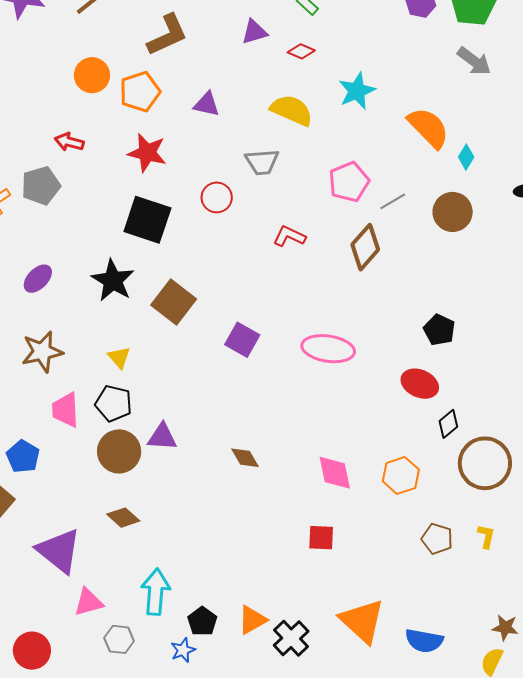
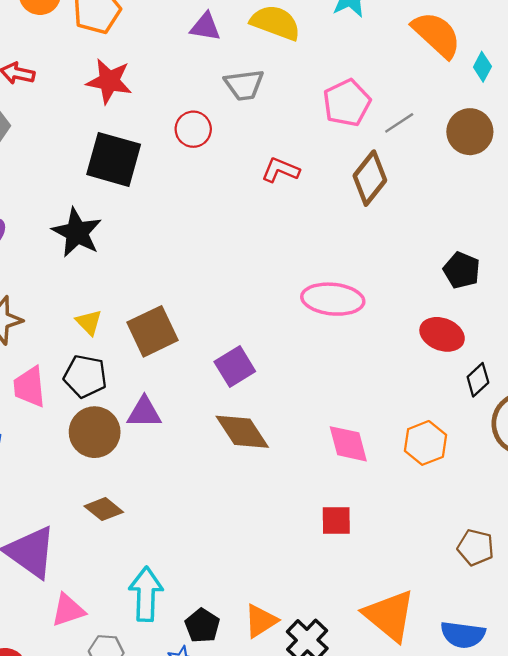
purple triangle: (207, 104) -> (205, 27), moved
brown square: (174, 302) -> (152, 331), moved, turned 30
purple square: (242, 340) -> (235, 367), moved, turned 32
brown diamond: (245, 458) -> (242, 432), size x1.6
brown pentagon: (437, 539) -> (476, 547), moved

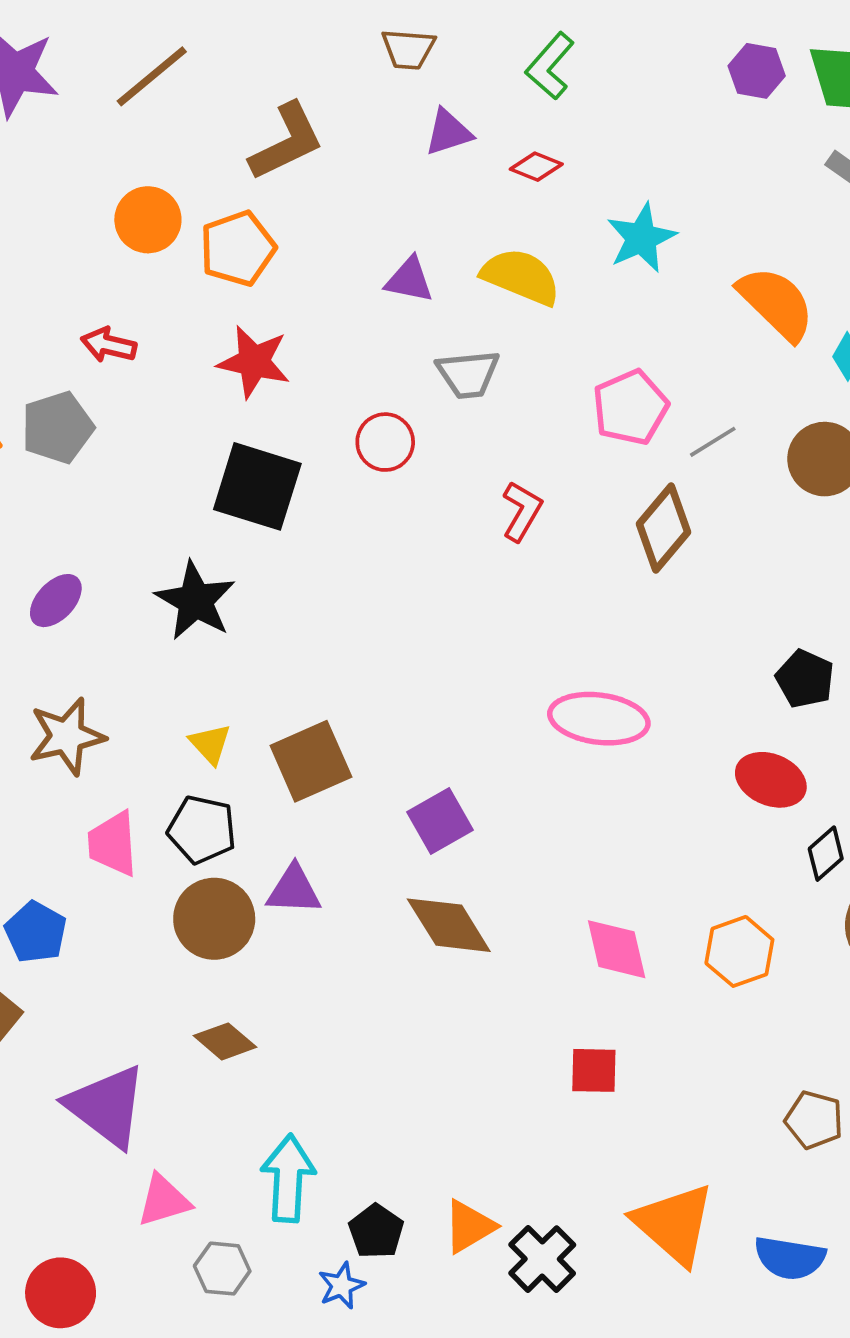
red L-shape: (280, 170) -> (522, 511), turned 96

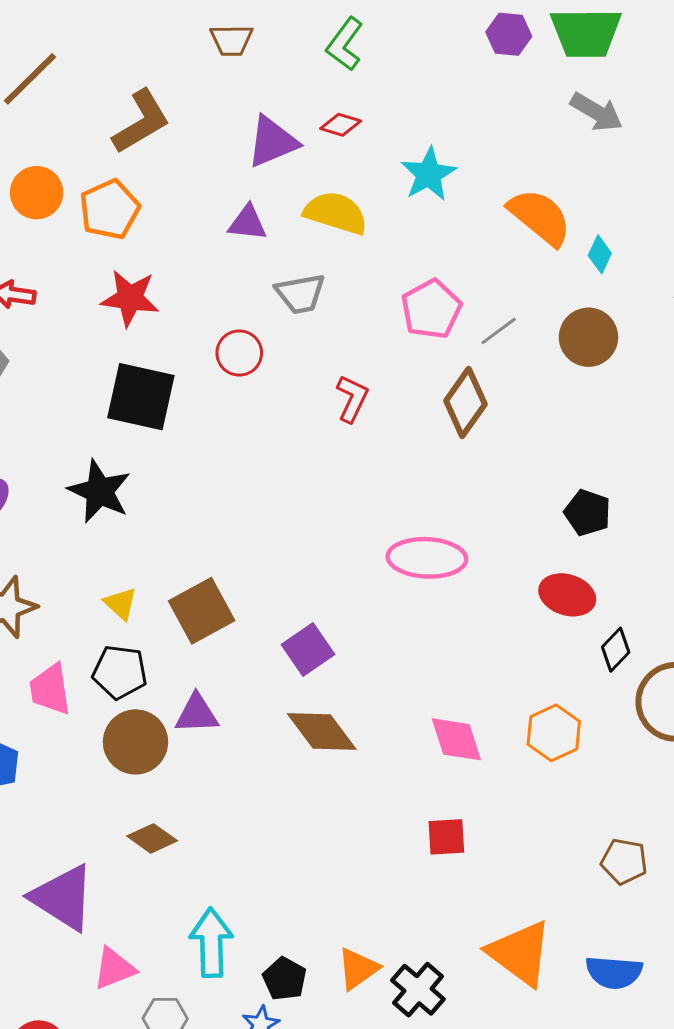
purple triangle: (448, 132) -> (272, 142), moved, size x1.4

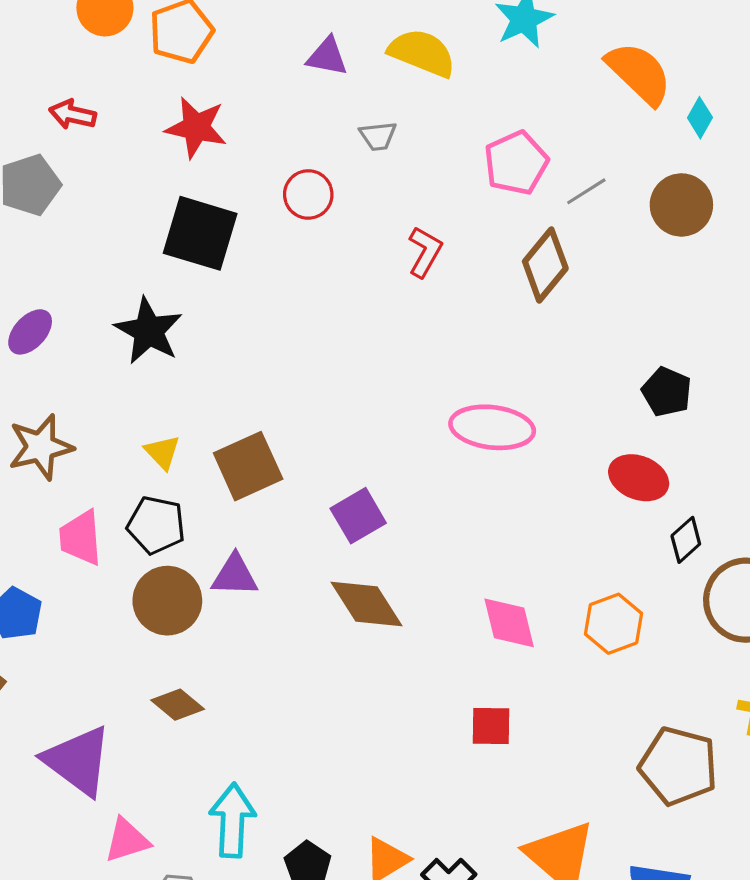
gray trapezoid: (300, 294) -> (378, 136), size x0.7
brown pentagon: (624, 861) -> (678, 766), size x1.6

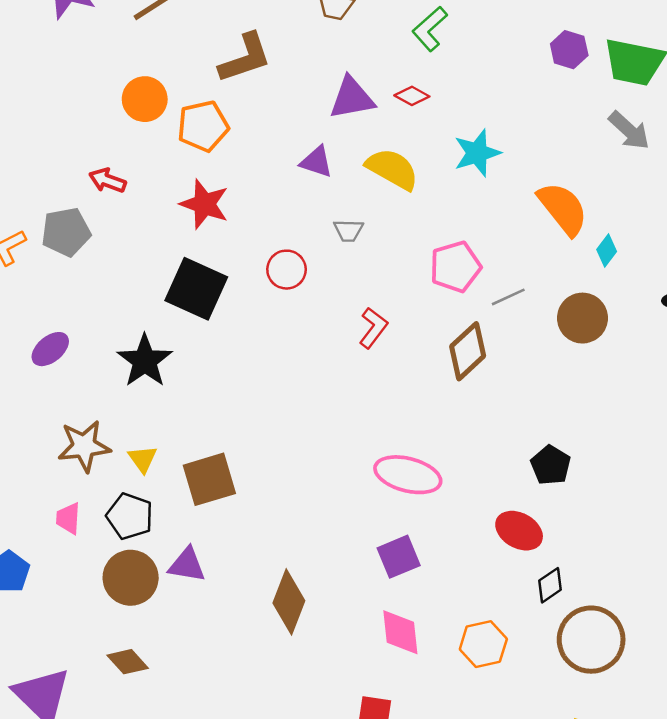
brown star: (41, 447) -> (84, 446), moved
purple square: (358, 516) -> (399, 557), moved
pink trapezoid: (81, 538) -> (68, 518), size x0.7
brown diamond: (367, 604) -> (289, 602), turned 46

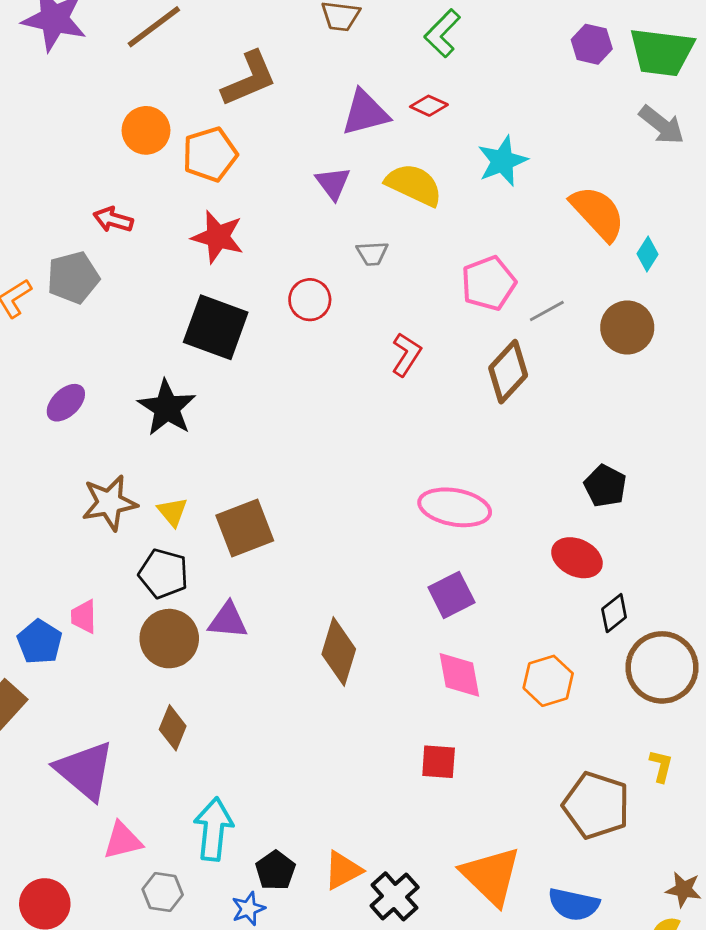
purple triangle: (316, 162) -> (333, 183), turned 39
pink trapezoid: (68, 518) -> (84, 617), moved
brown diamond: (128, 662) -> (173, 728), turned 69

